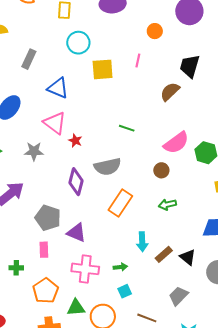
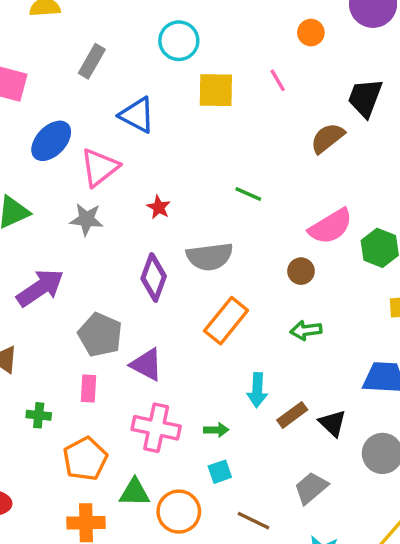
pink line: (138, 61) -> (278, 80), turned -48
pink triangle: (55, 123) -> (100, 167), moved, turned 40

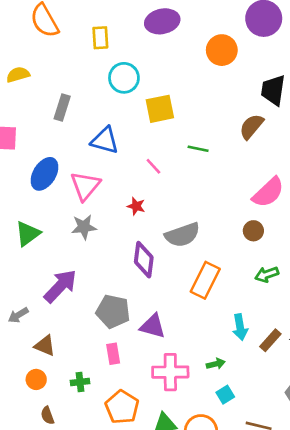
orange circle: (311, 33) -> (222, 50), size x1.5
pink line: (278, 80) -> (153, 166), moved
green line: (248, 194) -> (198, 149), moved

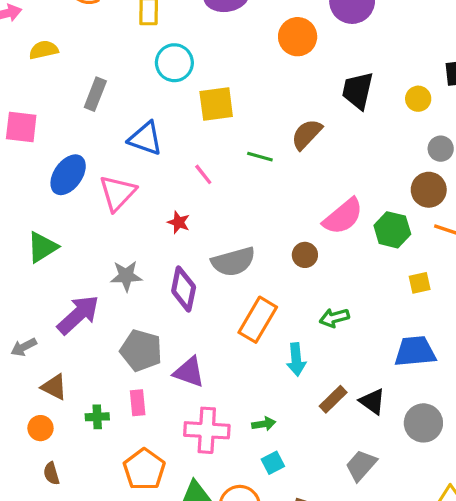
brown semicircle: (251, 127) -> (307, 134), moved
gray star: (84, 227) -> (126, 276), moved
brown circle: (253, 231) -> (305, 255), moved
cyan arrow: (240, 327) -> (296, 359), moved
green cross: (80, 382) -> (97, 417), moved

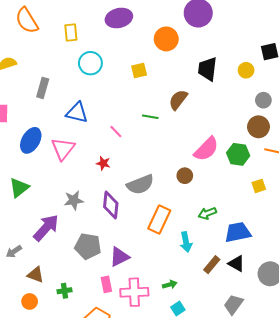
yellow square: (216, 104) -> (139, 70), moved, size x0.7
blue trapezoid: (415, 351) -> (238, 232), moved
purple triangle: (189, 372) -> (119, 257), turned -40
pink rectangle: (138, 403) -> (106, 284), moved

